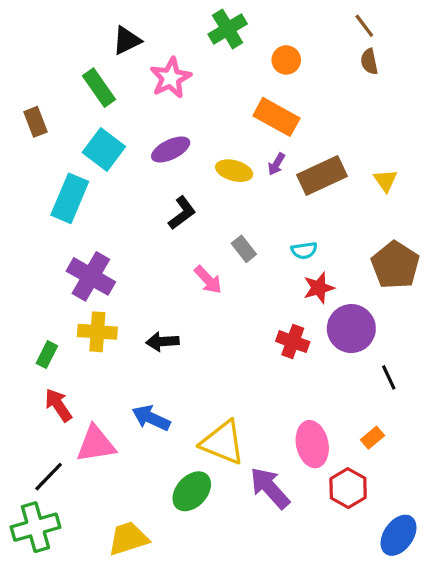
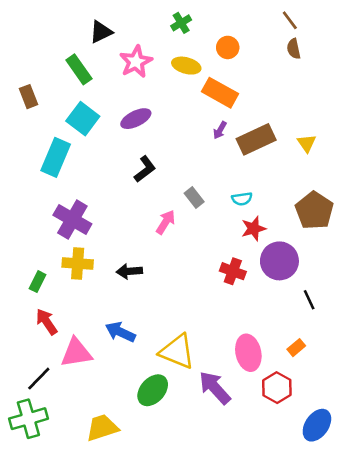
green cross: (228, 29) -> (181, 23), size x0.7
yellow ellipse: (234, 171) -> (186, 66), moved
pink arrow: (208, 280) -> (166, 222), turned -105

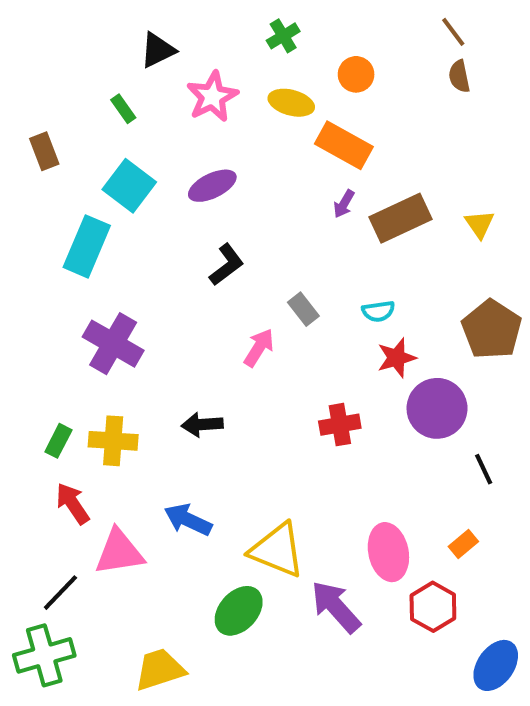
green rectangle: (79, 69) -> (123, 109), size x0.6
yellow cross: (78, 263) -> (113, 441), moved
red cross: (233, 271) -> (340, 425), moved, turned -30

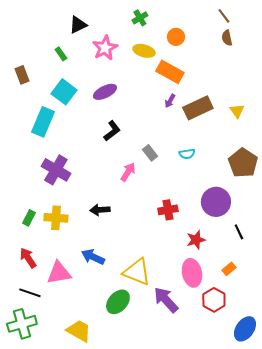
red star: (397, 358) -> (196, 240), moved
red arrow: (73, 504) -> (28, 258), moved
black line: (60, 593) -> (30, 293), turned 65
yellow trapezoid: (160, 670) -> (79, 331), turned 48

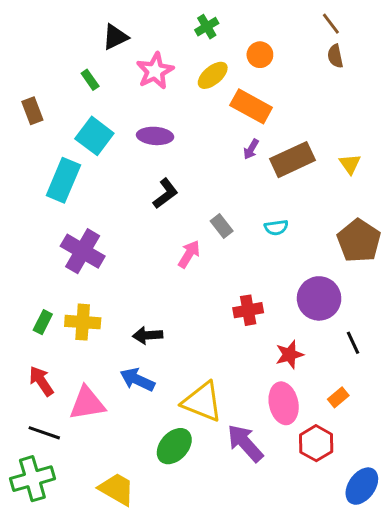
yellow ellipse: (144, 51) -> (213, 75), turned -55
purple ellipse: (105, 92) -> (155, 136), turned 30
black arrow: (100, 210) -> (148, 335), moved

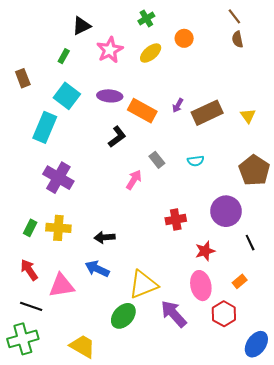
green rectangle: (90, 80) -> (64, 56), turned 64
orange rectangle: (251, 106) -> (142, 111), moved
yellow triangle: (202, 402) -> (143, 284), turned -44

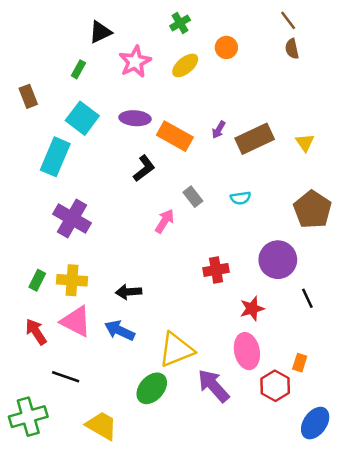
orange rectangle: (240, 281) -> (300, 363), moved, turned -32
pink triangle: (62, 286) -> (76, 321), moved, turned 36
black line: (31, 306) -> (66, 377), moved

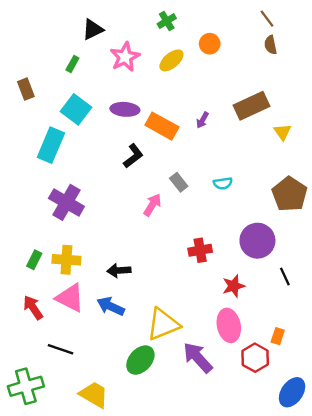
brown rectangle: (255, 139) -> (251, 106), moved

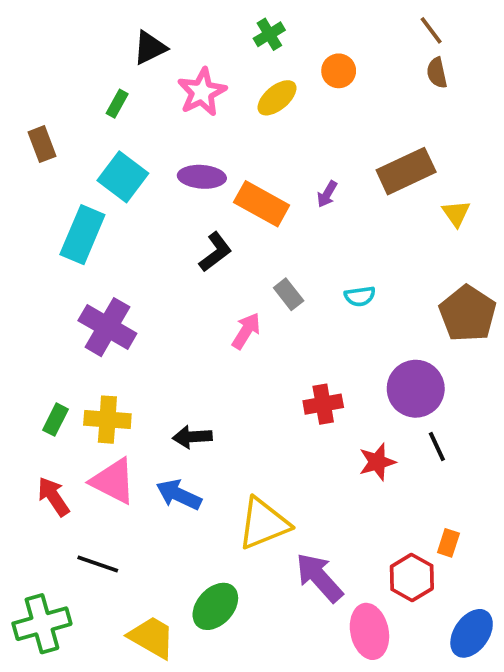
black line: (285, 276) -> (437, 446), moved
pink ellipse: (229, 325) -> (369, 631), moved
green ellipse: (140, 360) -> (215, 606), moved

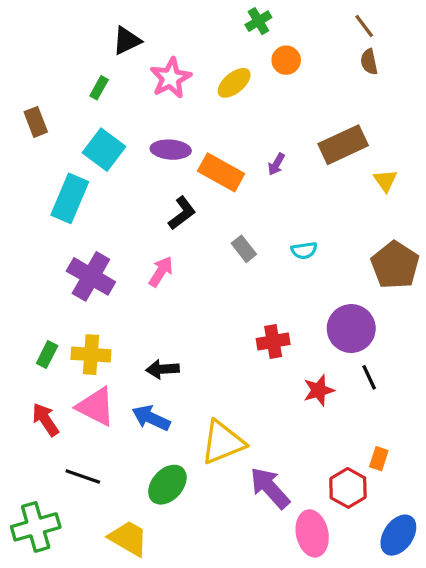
green cross: (269, 34) -> (258, 21), moved
pink arrow: (246, 331) -> (161, 272), moved
green ellipse: (215, 606) -> (167, 485), moved

